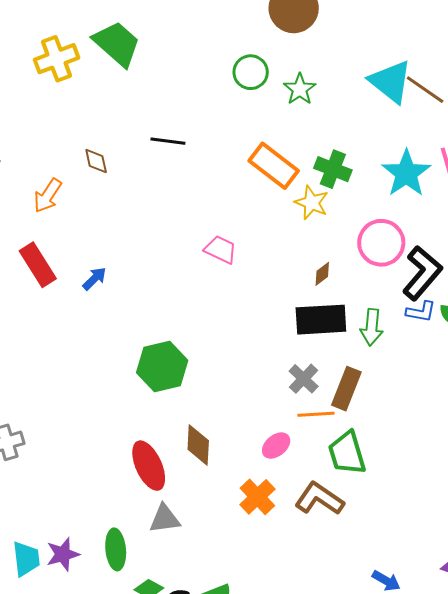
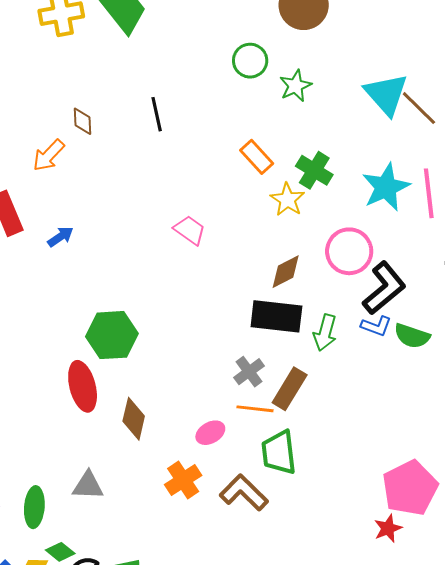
black line: (168, 141) -> (157, 114), turned 60
orange rectangle: (274, 166) -> (257, 157), size x0.7
orange arrow: (48, 196) -> (49, 155), moved
brown diamond: (322, 274) -> (286, 272), size x1.5
red ellipse: (149, 466) -> (83, 386), moved

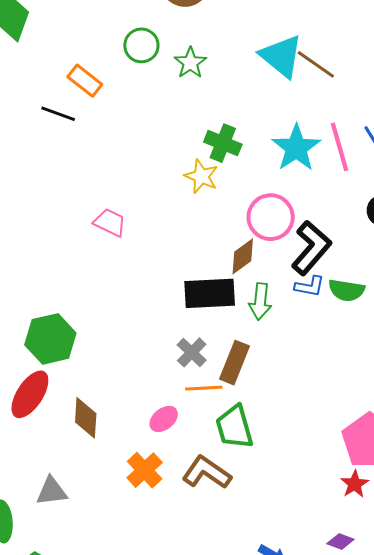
black line: (157, 114) -> (58, 114), turned -48
orange rectangle: (257, 157) -> (85, 81), moved
brown diamond: (286, 272) -> (243, 256), moved
red ellipse: (83, 386) -> (30, 394), turned 57

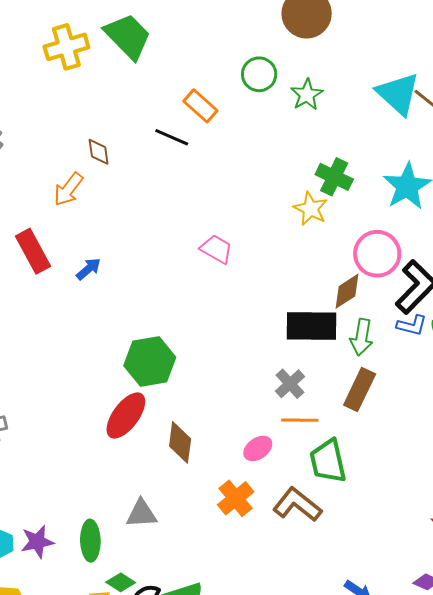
brown rectangle: (234, 363) -> (360, 389), moved

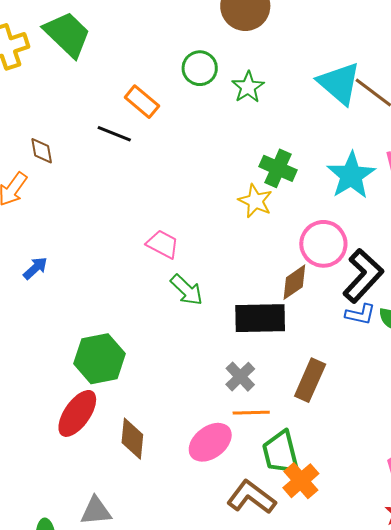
green arrow: (362, 337) -> (187, 290), moved, turned -54
pink ellipse: (258, 448) -> (210, 442), size x1.5
orange cross: (236, 498) -> (301, 481), moved

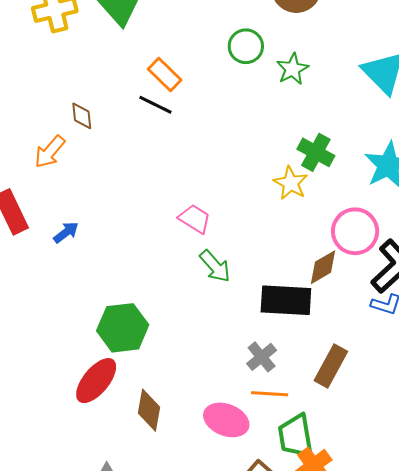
orange rectangle: (142, 102) -> (165, 75), moved
pink ellipse: (210, 442) -> (226, 420), turned 54

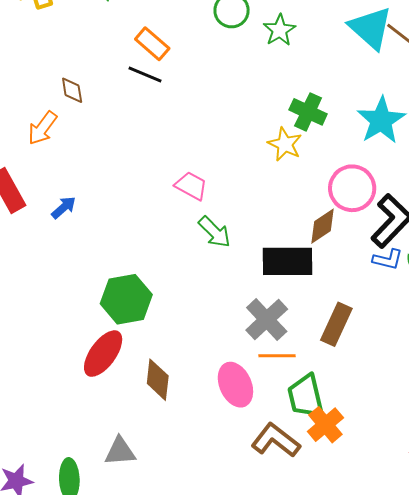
gray cross: (262, 357) -> (267, 320), size x1.4
pink ellipse: (226, 420) -> (235, 385), turned 48

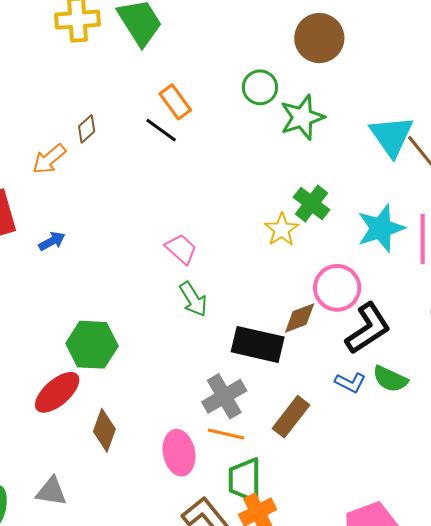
green star: (280, 30) -> (302, 117), size x1.4
brown diamond: (72, 90) -> (87, 129), turned 44
blue L-shape: (388, 259) -> (350, 383), moved

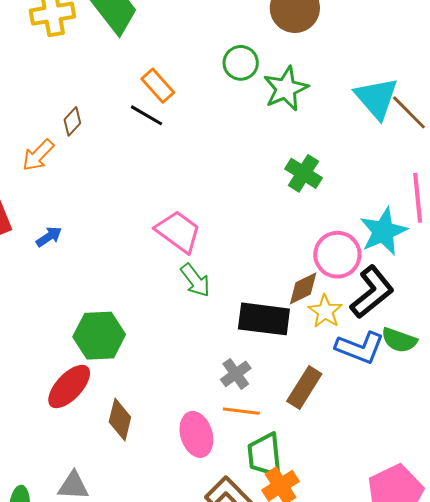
cyan star: (381, 228) -> (383, 231), moved
yellow star: (282, 230) -> (325, 311), moved
pink trapezoid: (181, 249) -> (178, 232), size x1.4
blue L-shape: (350, 383) -> (360, 348), size x1.6
gray cross: (224, 396) -> (236, 374), size x0.7

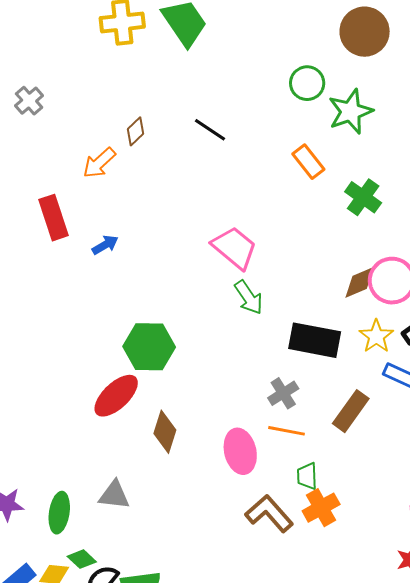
orange rectangle: (158, 86) -> (308, 162), moved
brown diamond: (303, 288) -> (360, 282), moved
green trapezoid: (265, 455) -> (307, 476), size x0.6

